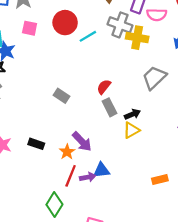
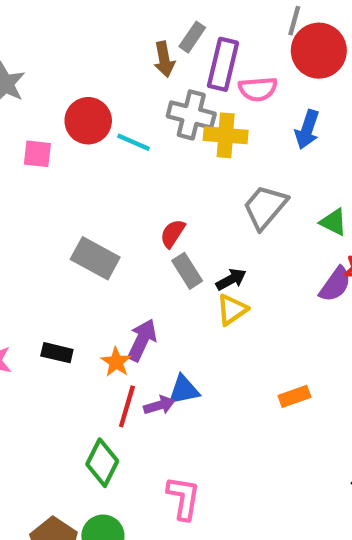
pink square: (30, 28) -> (37, 154), moved
cyan line: (88, 36) -> (133, 142), turned 60
gray rectangle: (61, 96) -> (95, 258), size x1.5
purple arrow: (82, 142) -> (142, 340), turned -105

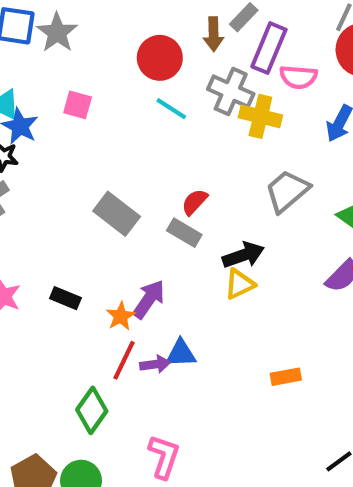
red circle: (88, 121) -> (160, 58), moved
gray rectangle: (187, 271) -> (184, 233), moved, turned -36
black arrow: (231, 279) -> (243, 255), size x1.4

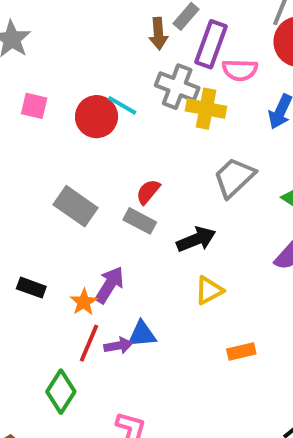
red circle: (160, 58) -> (97, 117), moved
yellow triangle: (239, 284) -> (209, 290), moved

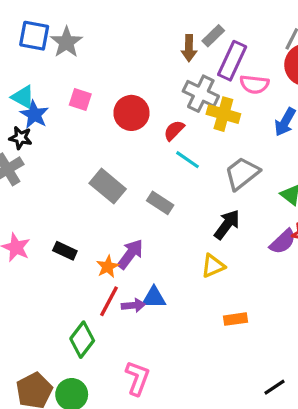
cyan line: (122, 105) -> (188, 160), moved
red semicircle: (148, 192) -> (174, 130), moved
black arrow: (196, 239) -> (227, 224), moved, turned -36

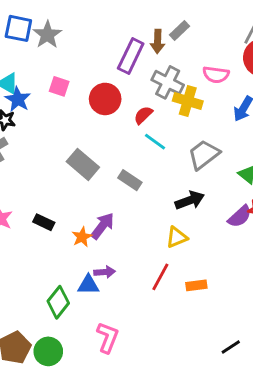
purple rectangle: (232, 61) -> (131, 56), moved
black arrow: (227, 224) -> (190, 200), turned 32
blue triangle: (154, 298) -> (88, 285), moved
red line: (109, 301) -> (160, 277), moved

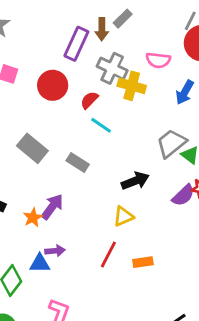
gray trapezoid: (204, 155) -> (171, 143), moved

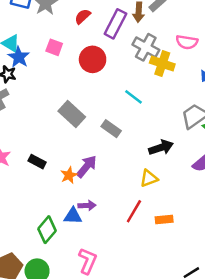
red semicircle: (89, 100) -> (83, 16), moved

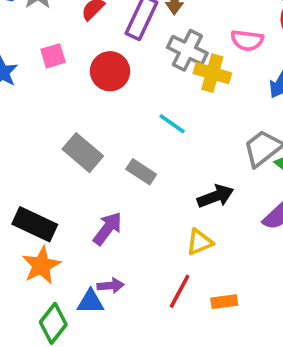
pink square: (54, 47) -> (53, 56), turned -35
black rectangle: (37, 162) -> (35, 224), size x1.6
orange star: (69, 175) -> (41, 265), moved, size x1.5

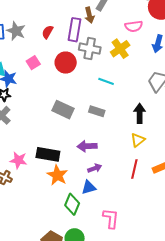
gray cross: (187, 50) -> (90, 49), moved
yellow cross: (212, 73) -> (120, 49), turned -36
black arrow: (215, 196) -> (140, 113), turned -54
purple arrow: (108, 228) -> (87, 146), turned -114
purple arrow: (111, 286) -> (95, 168), moved

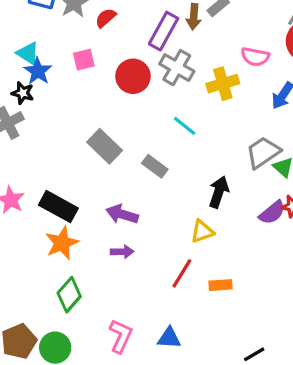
red semicircle: (48, 32) -> (106, 18), moved
blue triangle: (89, 187) -> (169, 338), moved

